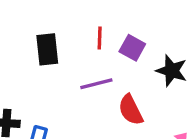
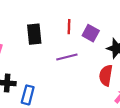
red semicircle: (131, 110) -> (106, 75), moved, turned 36

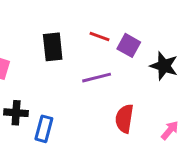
red line: (69, 27) -> (100, 37), turned -72
red semicircle: (106, 75) -> (124, 119), moved

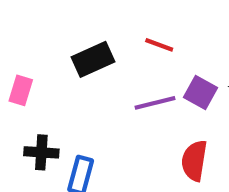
purple square: (129, 45) -> (200, 92), moved
black rectangle: (53, 47) -> (93, 59), turned 72

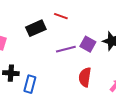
red line: (159, 45) -> (61, 16), moved

